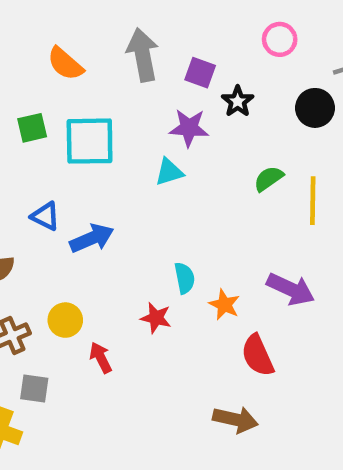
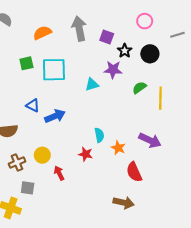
orange semicircle: (65, 64) -> (42, 33), turned 114
black circle: (315, 108) -> (150, 54), moved
purple star: (189, 128) -> (113, 70), moved

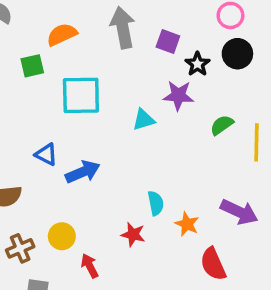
black circle: (150, 54) -> (237, 54), moved
green square: (26, 63) -> (32, 66), moved

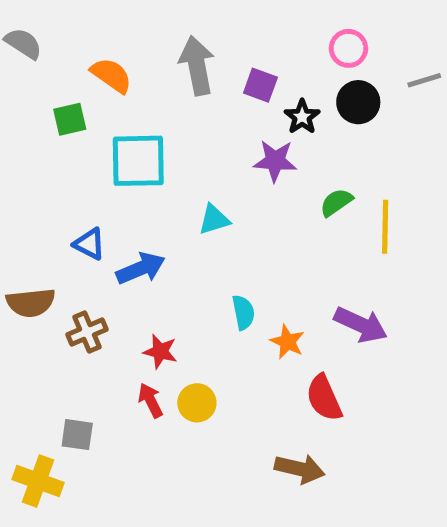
orange semicircle: (62, 35) -> (111, 75), turned 60
cyan triangle: (144, 120) -> (214, 220), moved
red star: (133, 234) -> (160, 351), moved
yellow circle: (62, 236) -> (197, 403), moved
brown cross: (20, 248) -> (87, 332), moved

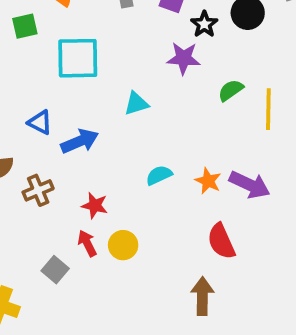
cyan semicircle: (243, 312) -> (159, 175), turned -104
orange star: (287, 342) -> (208, 181), moved
gray square: (77, 435) -> (55, 270), moved, turned 32
brown arrow: (300, 469) -> (202, 296), turned -102

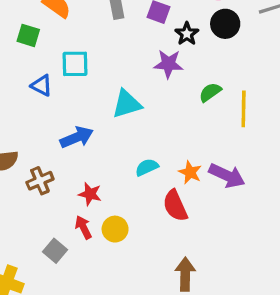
green square: (25, 26) -> (28, 35), turned 30
cyan square: (78, 58) -> (75, 64), size x0.7
cyan triangle: (136, 103) -> (127, 104), size x1.4
blue triangle: (40, 122) -> (42, 86), moved
red semicircle: (221, 241) -> (175, 206), moved

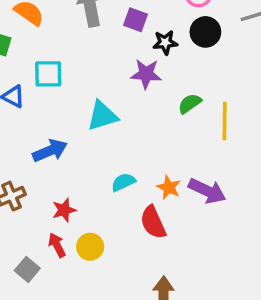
black star: (187, 34) -> (165, 42), turned 30
red star: (90, 194) -> (64, 210), turned -30

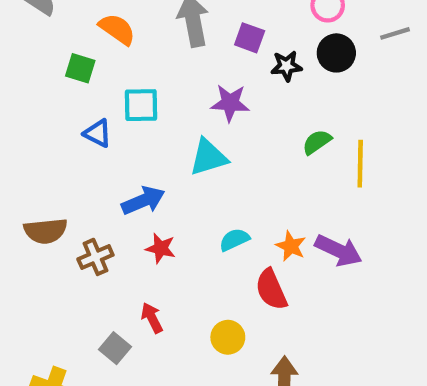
purple star: (146, 74) -> (230, 103), moved
red star: (64, 210) -> (161, 248), moved, turned 30
yellow circle: (90, 247) -> (228, 337), moved

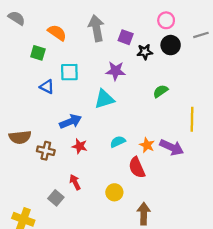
yellow line: (360, 164) -> (192, 119), moved
brown cross: (95, 257) -> (46, 151), turned 36

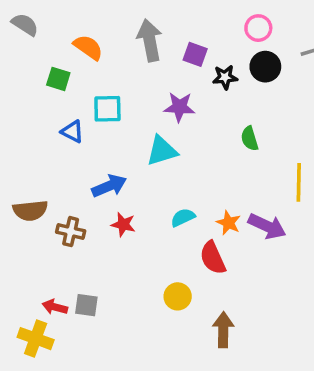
green semicircle: (160, 91) -> (250, 139), turned -72
red arrow: (75, 182) -> (55, 307), moved, turned -48
gray square: (56, 198) -> (86, 305), turned -32

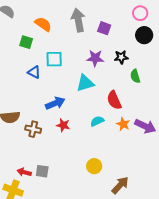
black star: (225, 77) -> (121, 57), moved
red semicircle: (213, 258) -> (114, 100), moved
brown arrow: (223, 330) -> (120, 185), turned 42

